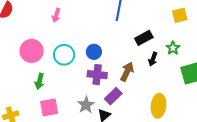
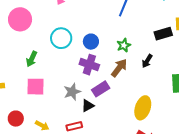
black rectangle: (144, 38) -> (163, 34), moved
green star: (173, 48) -> (124, 45), moved
pink circle: (32, 51) -> (20, 19), moved

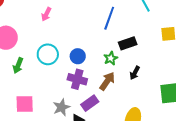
black rectangle: (163, 34) -> (128, 43), moved
green arrow: (32, 59) -> (18, 66), moved

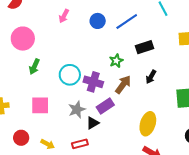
blue line: (109, 18) -> (127, 22), turned 35
cyan circle: (48, 54) -> (70, 75), moved
blue circle: (78, 56) -> (98, 21), moved
green star: (111, 58) -> (116, 61), moved

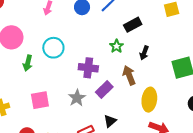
green star: (116, 61) -> (117, 46), moved
cyan circle: (70, 75) -> (53, 48), moved
brown arrow: (123, 84) -> (129, 75), moved, turned -48
black triangle: (93, 123) -> (110, 121), moved

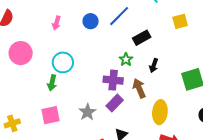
green arrow: (28, 63) -> (52, 83), moved
purple cross: (88, 68) -> (113, 80), moved

